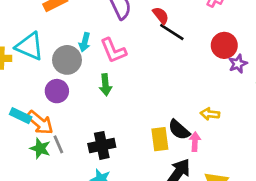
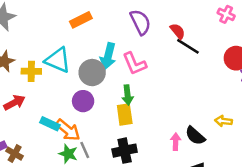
cyan arrow: (85, 42) -> (108, 56), size x1.5
yellow rectangle: (160, 139) -> (125, 115), moved
pink arrow: (195, 142) -> (176, 142), moved

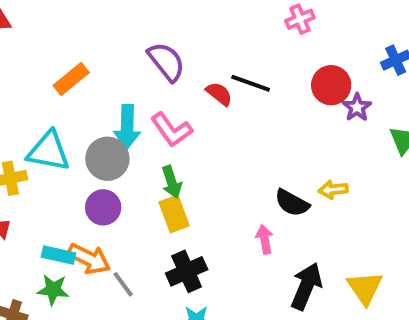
pink cross: (226, 14) -> (300, 19), turned -35
red semicircle: (178, 31) -> (219, 94), moved
black semicircle: (195, 136) -> (292, 203), moved
green star: (68, 154) -> (53, 290), moved

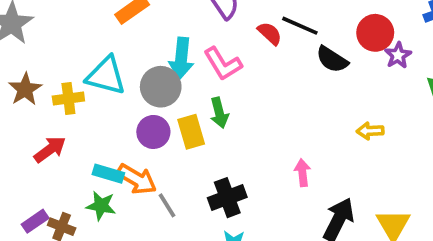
black semicircle: (292, 203) -> (332, 59), moved
yellow rectangle: (174, 214) -> (191, 132), moved

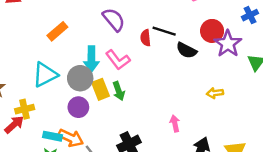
red semicircle: (270, 33) -> (146, 38), turned -133
purple star: (398, 55) -> (228, 44), size x1.6
cyan triangle: (106, 76) -> (45, 75), turned -36
yellow cross: (68, 98) -> (25, 109), moved
yellow rectangle: (191, 132) -> (101, 89), moved

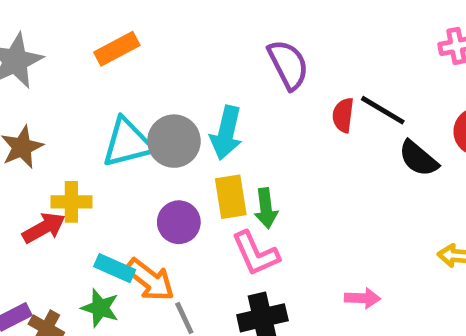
orange rectangle: (57, 31) -> (117, 49), moved
pink L-shape: (118, 60) -> (256, 253), moved
gray circle: (80, 78) -> (174, 141), moved
pink arrow: (175, 124) -> (362, 298), turned 91

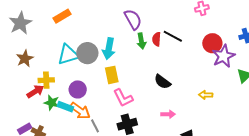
black semicircle: (418, 158) -> (162, 82), moved
green arrow: (266, 208) -> (141, 41), moved
purple circle: (179, 222) -> (78, 89), moved
green star: (100, 308) -> (52, 103), moved

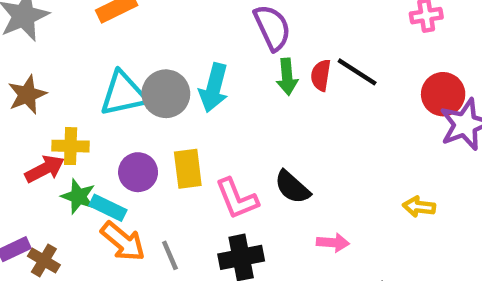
yellow rectangle: (112, 75) -> (188, 169), moved
black semicircle: (162, 82) -> (292, 187), moved
orange arrow: (80, 111) -> (123, 241), moved

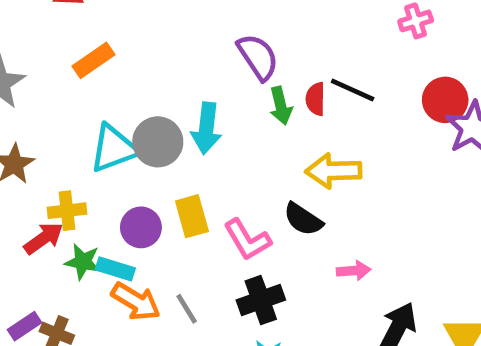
yellow arrow: (419, 207) -> (334, 171), moved, size x1.6

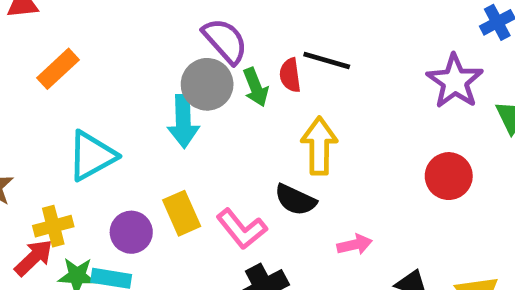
red circle: (445, 100) -> (449, 176), moved
gray circle: (158, 142) -> (207, 84), moved
yellow arrow: (334, 171) -> (319, 146), turned 100

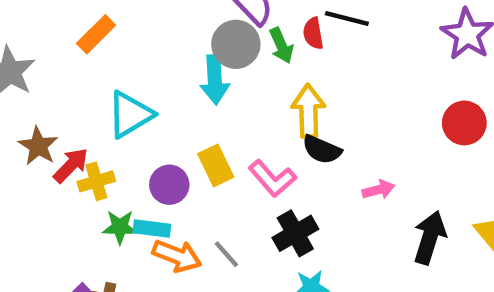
yellow arrow: (319, 146) -> (308, 111), moved
red arrow: (34, 258) -> (71, 165), moved

